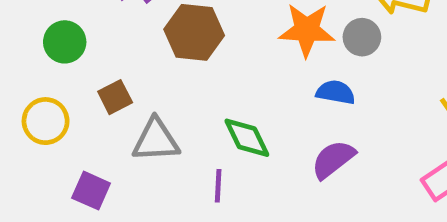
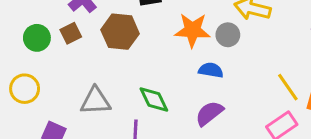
brown square: (115, 97) -> (71, 33), moved

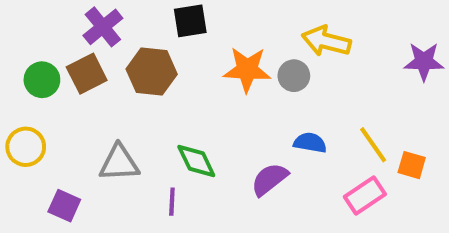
brown square: (71, 33) -> (87, 74), size x1.4
blue semicircle: (211, 70) -> (310, 143), moved

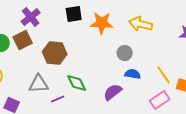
orange star: (247, 70) -> (102, 23), moved
brown hexagon: (152, 72) -> (55, 53), moved
gray circle: (294, 76) -> (125, 53), moved
purple line: (172, 202) -> (58, 99), moved, turned 64

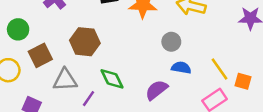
brown square: (23, 40) -> (40, 55), moved
purple line: (58, 99) -> (89, 99), turned -32

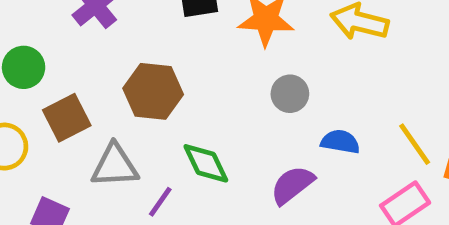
gray circle: (171, 42) -> (290, 94), moved

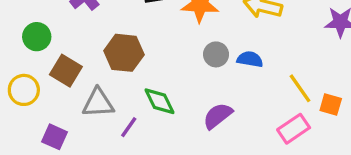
brown square: (67, 118) -> (66, 71), turned -32
blue semicircle: (340, 142) -> (250, 59), moved

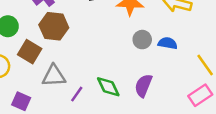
brown hexagon: (124, 53) -> (54, 26), moved
green diamond: (159, 101) -> (108, 87), moved
purple semicircle: (218, 116) -> (143, 86), turned -30

